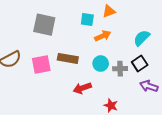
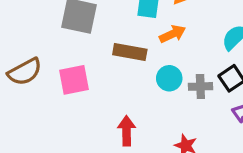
brown rectangle: (68, 58) -> (130, 52), moved
red arrow: (82, 88) -> (127, 131), moved, turned 108

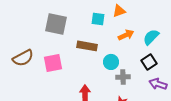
orange arrow: (173, 34) -> (126, 35), moved
gray cross: (200, 86) -> (123, 77), moved

